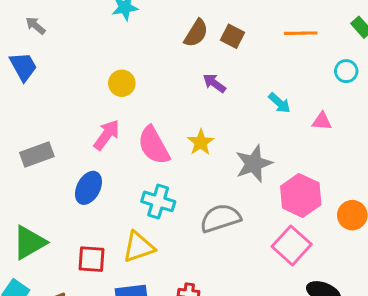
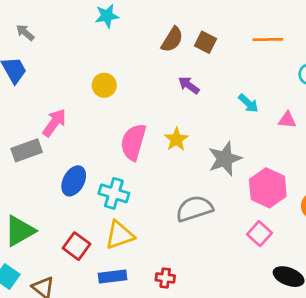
pink arrow: (107, 135) -> (54, 123), moved
pink semicircle: (154, 145) -> (133, 142), turned 45
cyan cross: (158, 201) -> (114, 193), moved
pink square: (292, 245) -> (259, 234), size x0.7
red square: (92, 259) -> (76, 246), turned 32

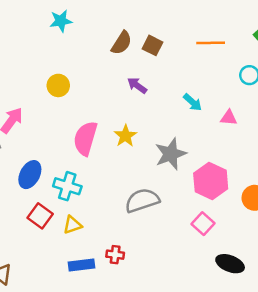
yellow triangle: (119, 235) -> (72, 225), size x0.7
red square: (76, 246) -> (40, 216), moved
blue rectangle: (113, 277) -> (82, 265), moved
red cross: (165, 278) -> (115, 255), moved

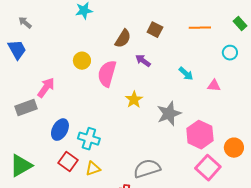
brown semicircle: (122, 43) -> (123, 39), moved
pink semicircle: (85, 138) -> (107, 74), moved
gray semicircle: (142, 200) -> (147, 169), moved
pink square: (203, 224) -> (208, 168), moved, size x1.4

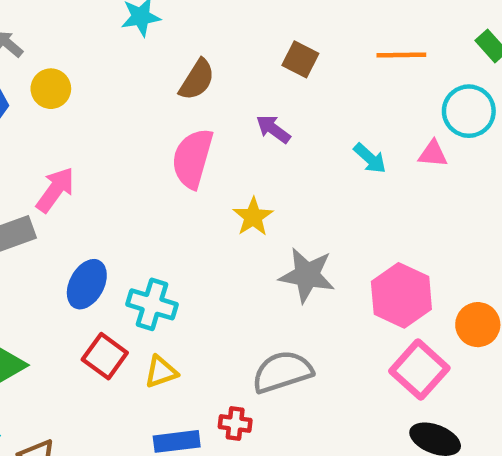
brown semicircle: (123, 39) -> (197, 80), moved
cyan circle: (230, 53) -> (469, 111), size x1.5
yellow circle: (82, 61) -> (51, 89), moved
pink triangle: (214, 86) -> (433, 154), moved
gray star: (169, 114) -> (307, 275), moved, turned 30

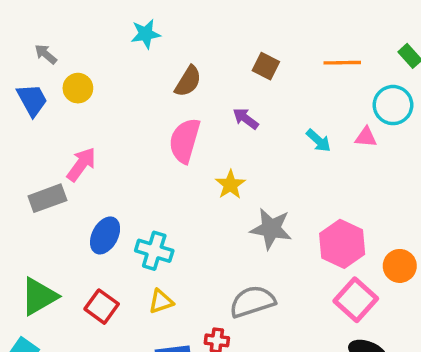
red square: (105, 356) -> (102, 307), moved

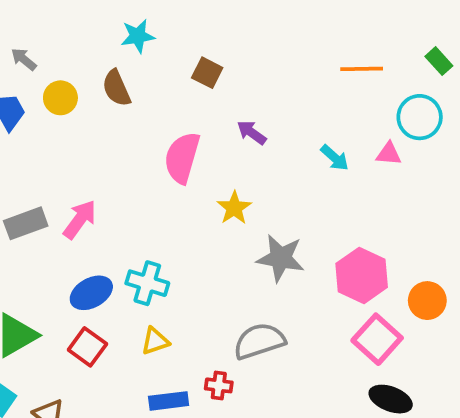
brown square: (266, 66) -> (207, 73), moved
brown semicircle: (188, 81) -> (116, 88), moved, turned 124
pink arrow: (81, 164) -> (80, 219), moved
blue ellipse: (105, 235) -> (91, 293), moved, turned 33

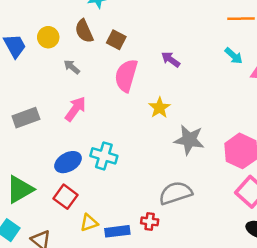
gray arrow: (24, 59) -> (72, 67), moved
brown square: (207, 73) -> (116, 40), moved
cyan arrow: (335, 158) -> (234, 56), moved
pink arrow: (80, 219) -> (75, 109), moved
yellow triangle: (155, 341) -> (89, 223), moved

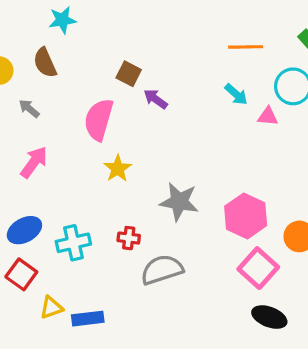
brown square: (116, 40) -> (129, 74), moved
yellow star: (159, 108) -> (118, 169), moved
cyan cross: (104, 156) -> (73, 243), moved, turned -30
red cross: (150, 221) -> (129, 238), moved

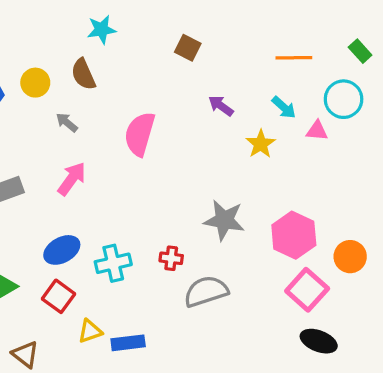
brown square: (129, 74) -> (188, 48), moved
purple arrow: (156, 99) -> (221, 106), moved
yellow star: (118, 169) -> (261, 144), moved

